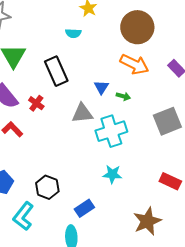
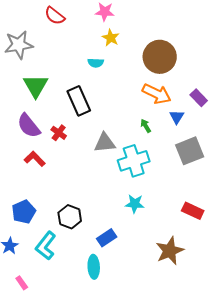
blue triangle: (101, 87) -> (177, 117), moved
green arrow: (123, 96) -> (146, 126), turned -136

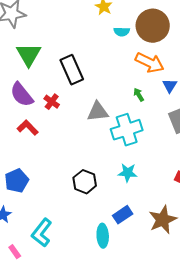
cyan semicircle: (96, 63) -> (122, 32), moved
black hexagon: (70, 217) -> (85, 182), moved
blue rectangle: (107, 238) -> (123, 215), moved
cyan L-shape: (46, 246) -> (42, 233), moved
cyan ellipse: (94, 267) -> (103, 236), moved

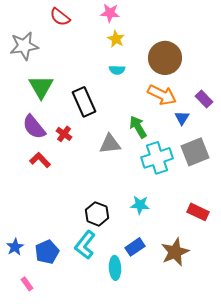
cyan semicircle: (122, 32) -> (117, 70), moved
green arrow: (139, 95) -> (138, 127), moved, size x1.6
cyan cross: (127, 130) -> (157, 158), moved
blue pentagon: (17, 181) -> (47, 252), moved
cyan L-shape: (42, 233) -> (85, 245), moved

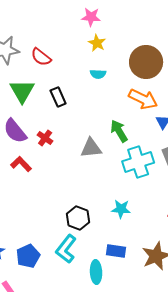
red semicircle: (60, 17) -> (41, 57), moved
black rectangle: (84, 102) -> (58, 97), moved, size x0.7
blue rectangle: (135, 247) -> (116, 251), turned 42

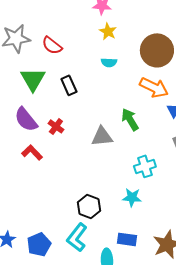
cyan cross: (138, 162) -> (145, 166), moved, size x0.7

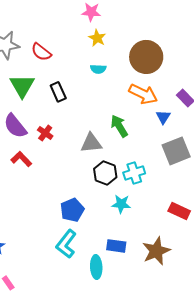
black hexagon: (89, 206) -> (105, 173), moved
blue pentagon: (39, 244) -> (72, 210), moved

